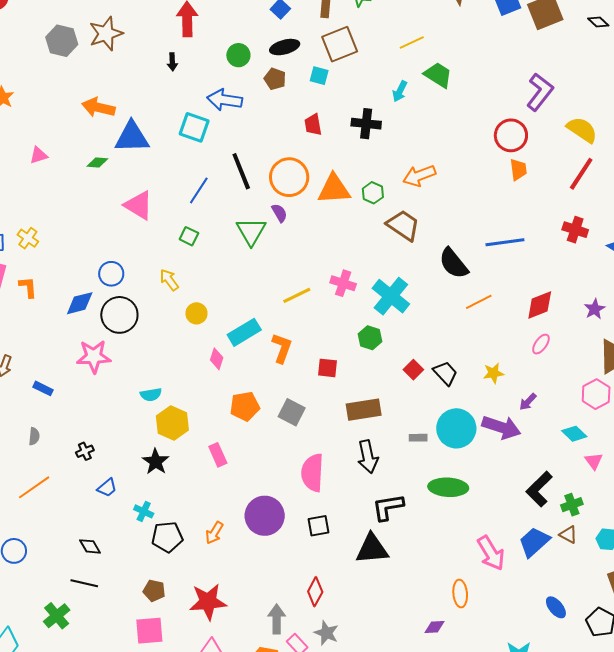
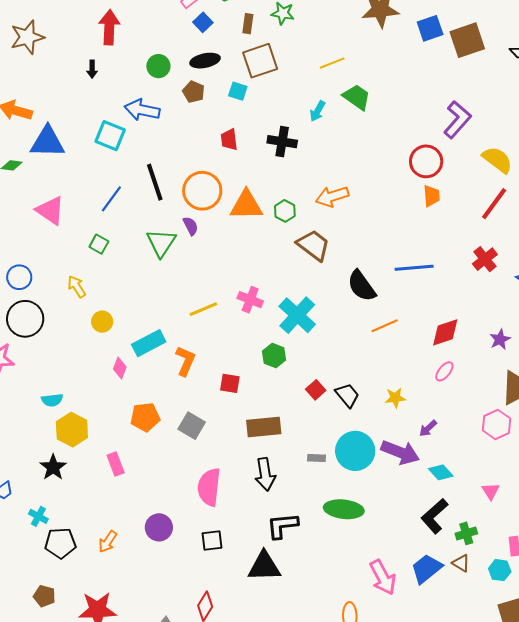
red cross: (575, 230) -> (485, 259), turned 30
cyan diamond: (574, 434) -> (441, 472), moved
purple circle: (265, 516) -> (159, 527), size x0.7

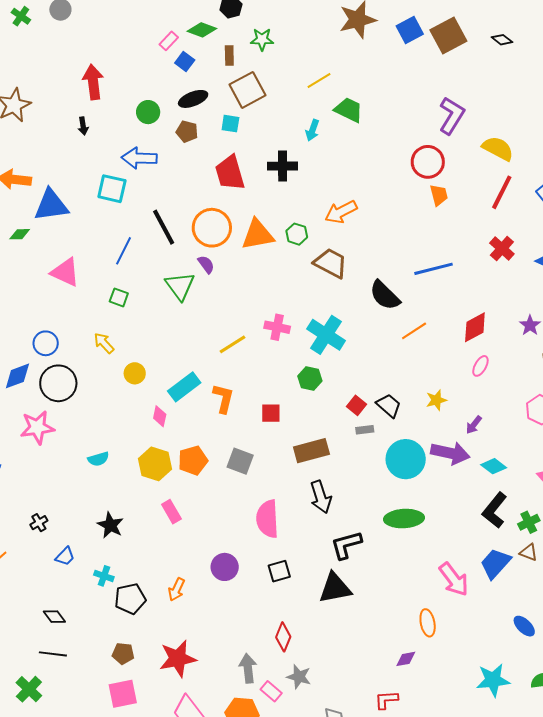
red trapezoid: (229, 140) -> (230, 173), size x1.6
yellow hexagon: (72, 430) -> (155, 464), moved
gray rectangle: (317, 458) -> (365, 430), moved

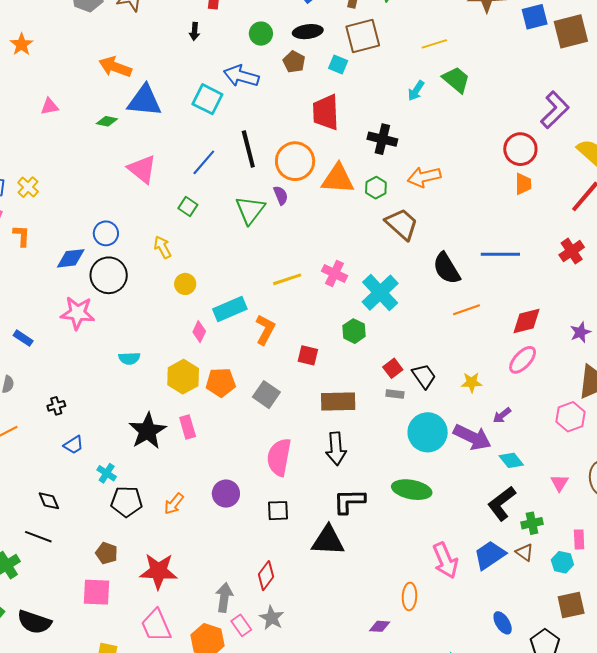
black cross: (283, 166) -> (382, 139), moved
pink ellipse: (480, 366) -> (523, 360), size x1.4
black star: (110, 525) -> (148, 431), moved, size x1.4

